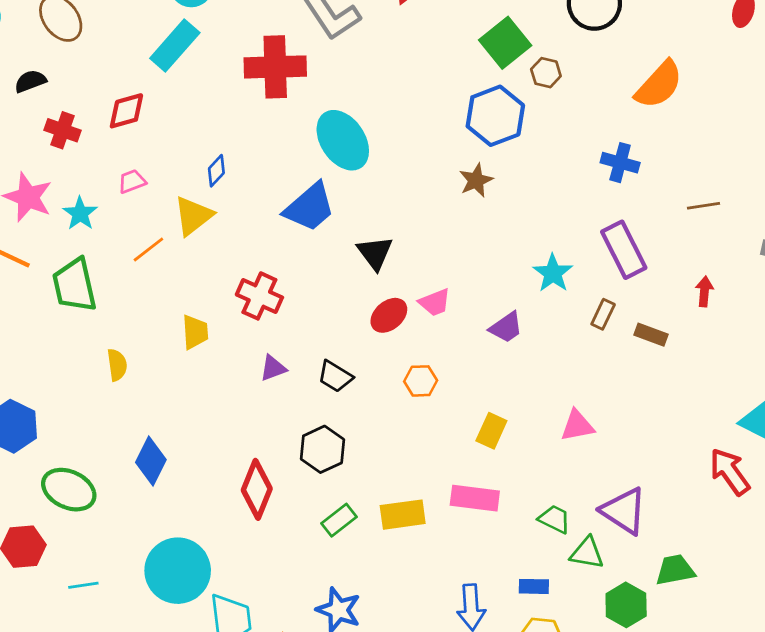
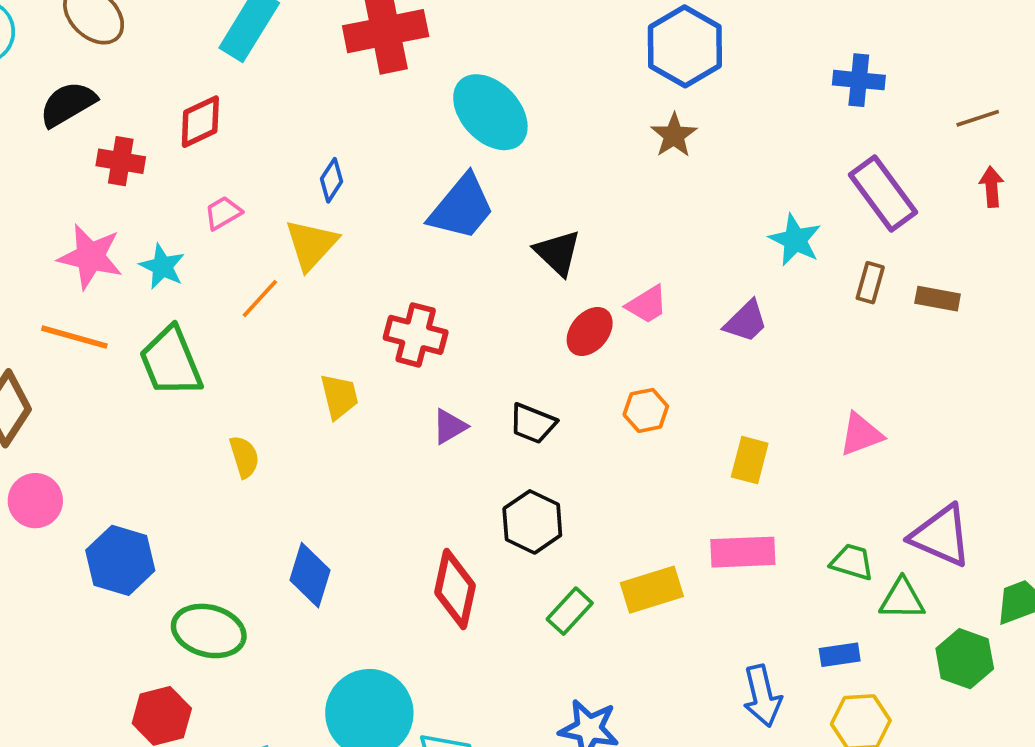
black semicircle: (30, 81) -> (68, 104), size x1.4
red arrow: (704, 292) -> (992, 187), moved

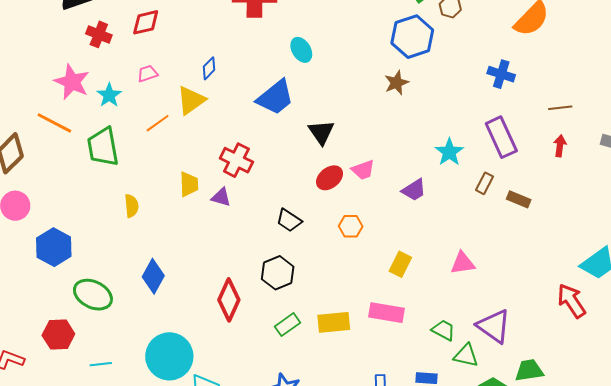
cyan ellipse: (490, 112) -> (301, 50), size x0.6
purple triangle: (450, 426) -> (221, 197), moved, turned 35

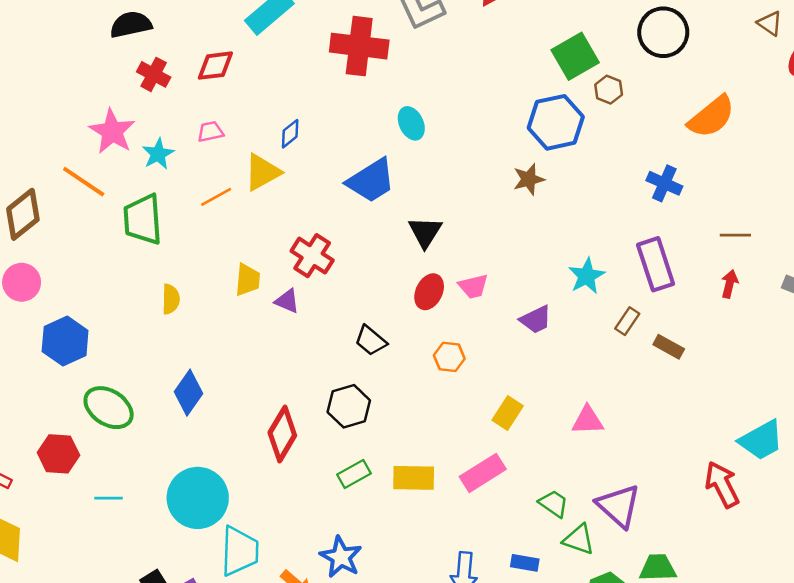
red ellipse: (330, 178) -> (429, 292), turned -32
pink rectangle: (386, 313) -> (483, 473), turned -48

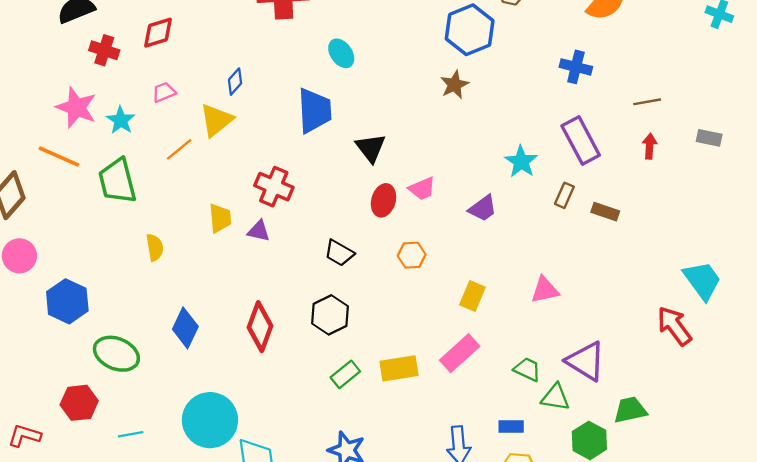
blue trapezoid: (371, 181) -> (314, 111), turned -51
red diamond: (282, 434) -> (260, 327), moved
cyan trapezoid: (761, 440) -> (702, 280), turned -87

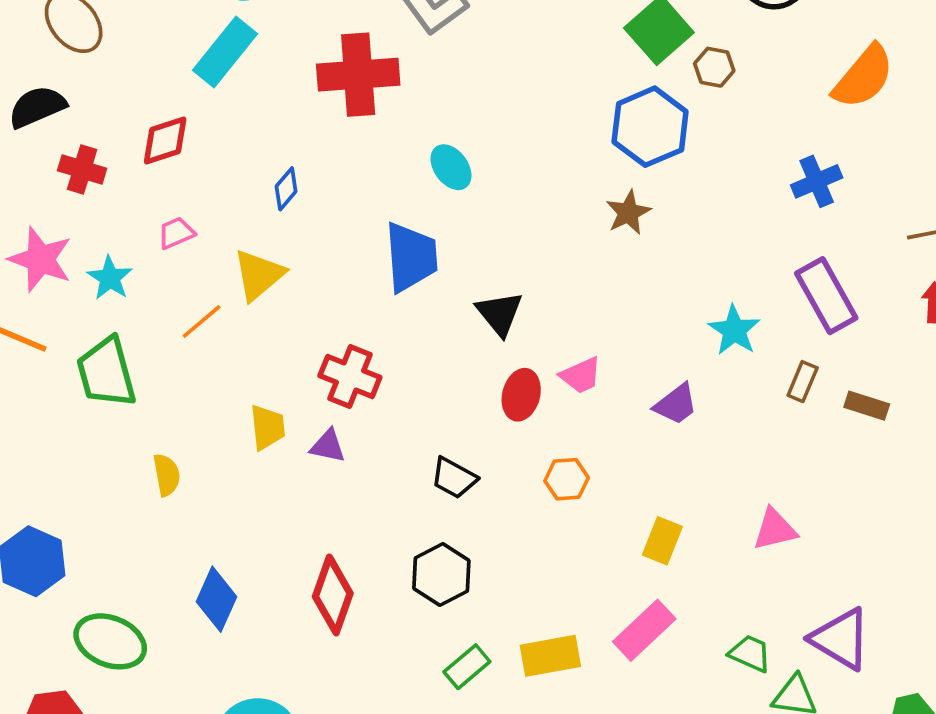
blue cross: (576, 67) -> (817, 181), turned -36
blue diamond: (235, 82) -> (286, 189), moved

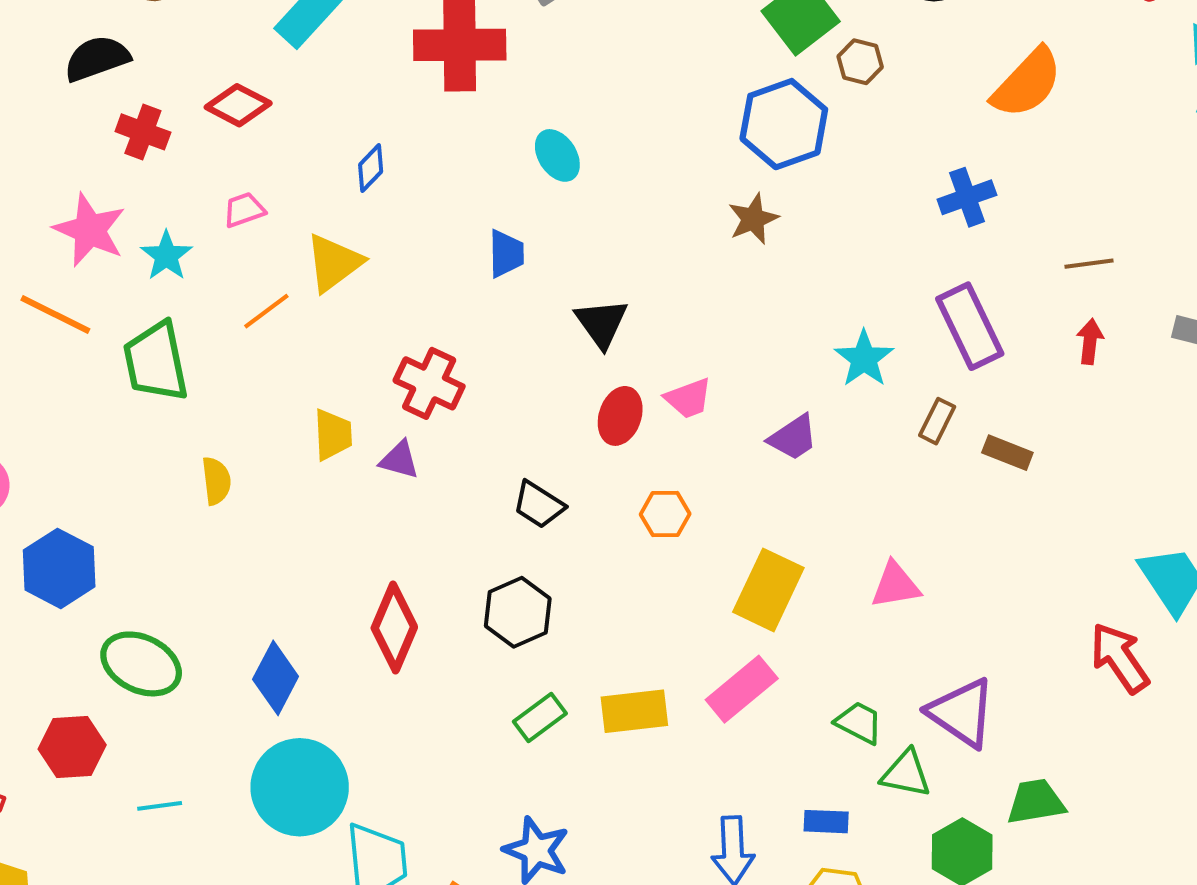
red diamond: (165, 140) -> (238, 105), turned 42
blue trapezoid: (411, 257) -> (506, 254), size x0.6
yellow rectangle: (662, 541) -> (768, 590), size x1.5
blue diamond: (217, 599) -> (276, 678), moved

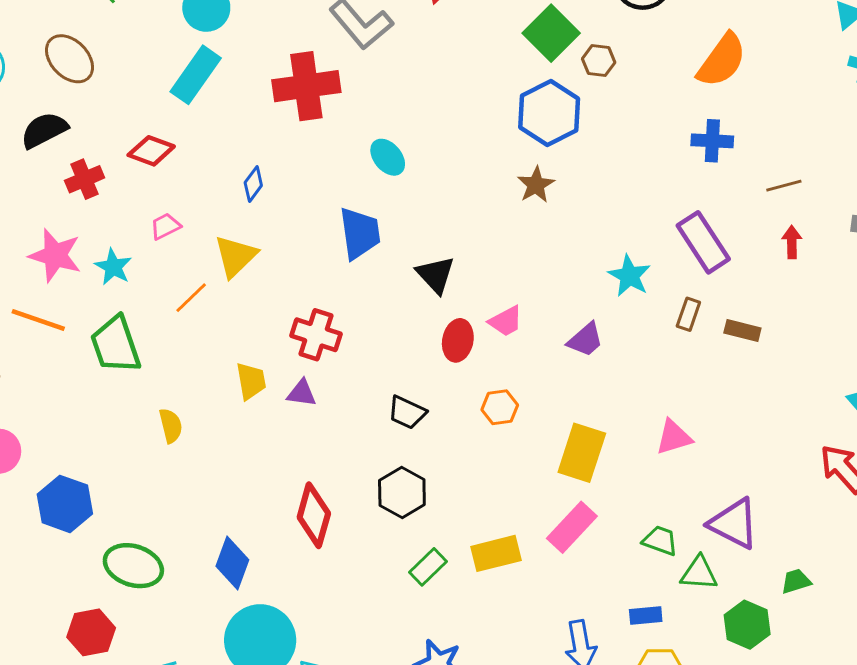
red cross: (143, 132) -> (85, 179), turned -36
blue cross: (967, 197) -> (712, 141), moved, turned 30
blue trapezoid: (506, 254) -> (360, 233), size x1.5
green trapezoid: (1036, 802) -> (796, 581), size x0.7

